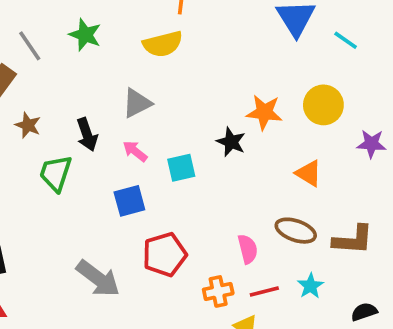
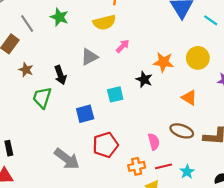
pink arrow: (135, 151) -> (123, 46), moved, turned 96
cyan star: (310, 286) -> (187, 172), moved

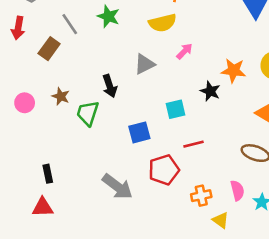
brown star: (26, 70) -> (61, 96), moved
pink semicircle: (154, 142) -> (237, 190), moved
red line: (163, 166) -> (193, 144), moved

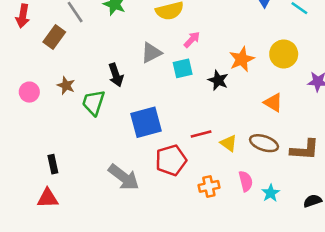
orange star: (233, 71) -> (242, 59), turned -30
cyan square: (175, 109) -> (183, 68), moved
blue square: (139, 132) -> (146, 122), size x1.4
yellow triangle: (221, 220) -> (229, 143), moved

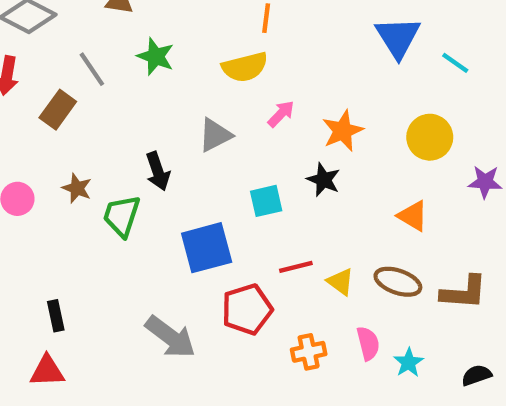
orange star: (242, 59) -> (343, 131), moved
cyan square: (183, 68) -> (266, 201), moved

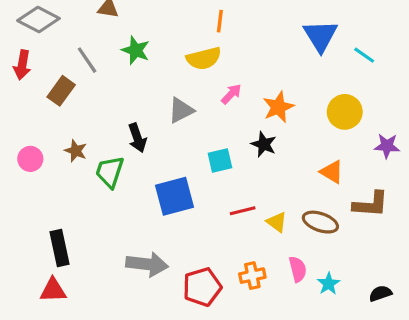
brown L-shape: (464, 292) -> (371, 204), moved
red pentagon: (247, 309) -> (202, 287), moved
black rectangle: (56, 316) -> (59, 248), size x1.5
gray arrow: (170, 337) -> (147, 264), turned -30

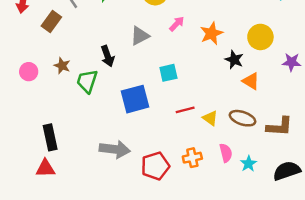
black star: (264, 144) -> (234, 60), moved
brown L-shape: (371, 204) -> (280, 127), moved
black semicircle: (380, 293) -> (287, 171), size x1.6

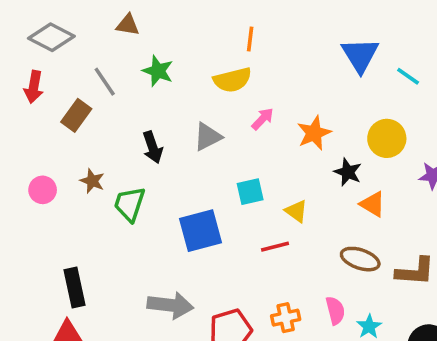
black arrow: (108, 56) -> (153, 147), moved
yellow triangle: (210, 118) -> (296, 211), moved

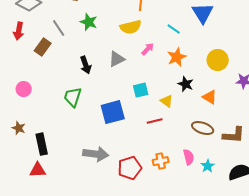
cyan line: (408, 76) -> (174, 29), moved
black star: (348, 172) -> (186, 84), moved
brown star: (92, 181) -> (19, 128), moved

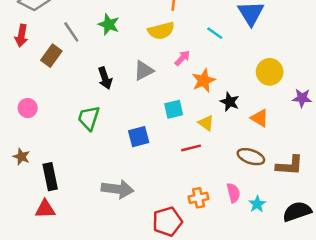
orange star: (177, 57) -> (204, 81), moved
blue square: (113, 112) -> (139, 137), size x0.7
red pentagon: (130, 168) -> (167, 221), moved

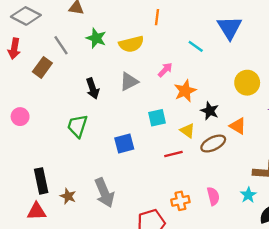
yellow semicircle: (161, 31) -> (131, 44), moved
brown star: (21, 157) -> (68, 196), moved
brown ellipse: (251, 157) -> (213, 144), moved, turned -45
gray arrow: (117, 189) -> (104, 193), turned 60
cyan star: (257, 204) -> (248, 195), moved

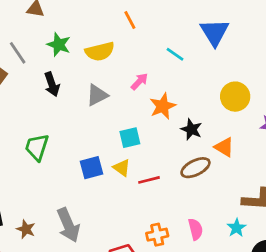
orange line: (157, 17) -> (130, 20), turned -35
black arrow: (93, 89) -> (52, 84), moved
yellow triangle: (187, 131) -> (122, 168), moved

